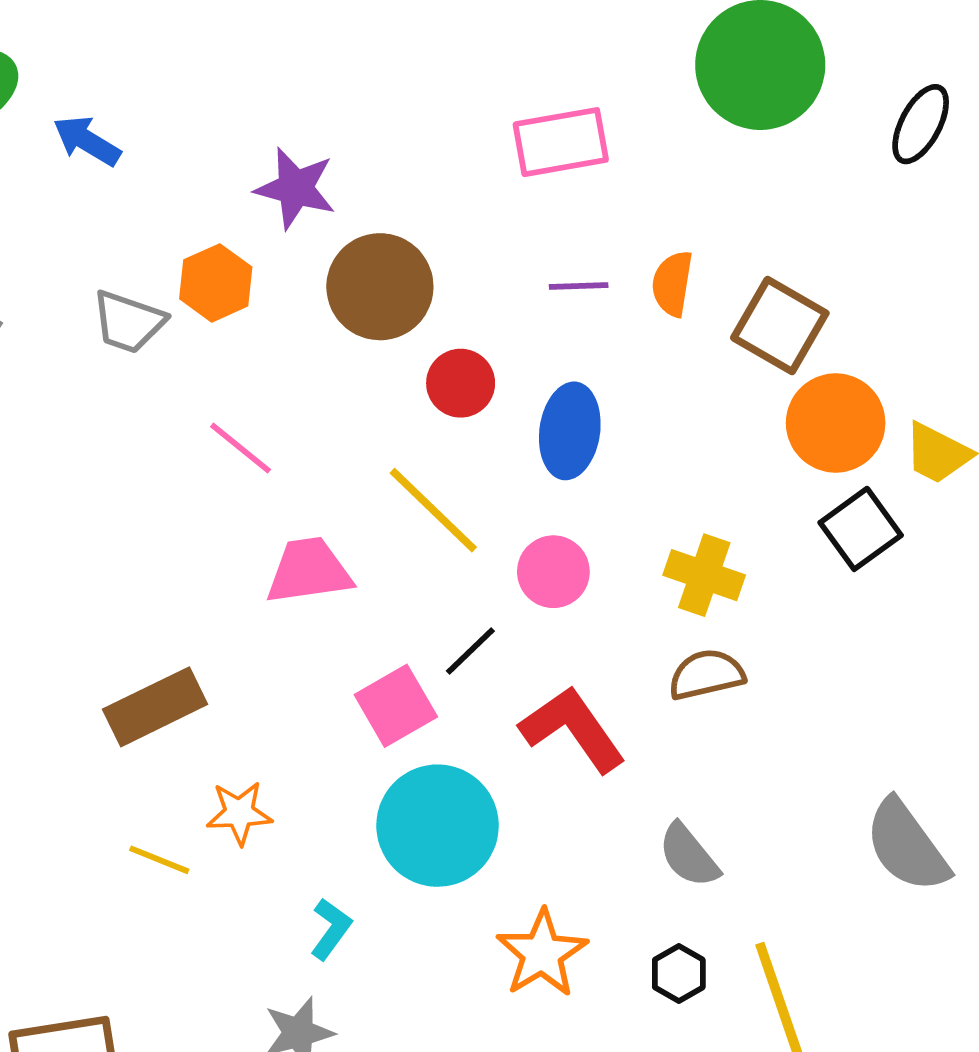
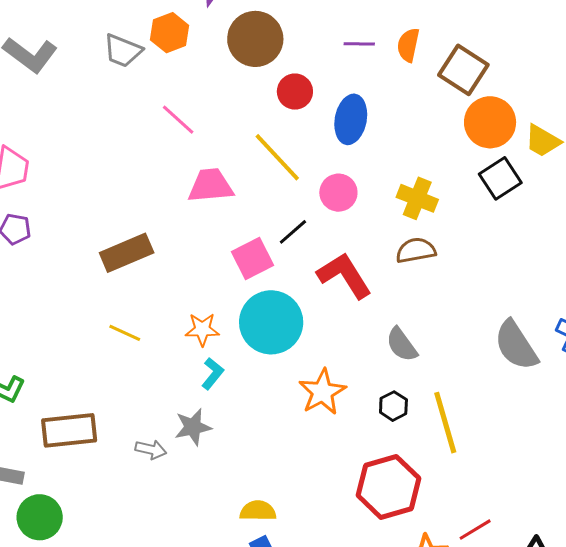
orange star: (239, 813) -> (202, 329), moved

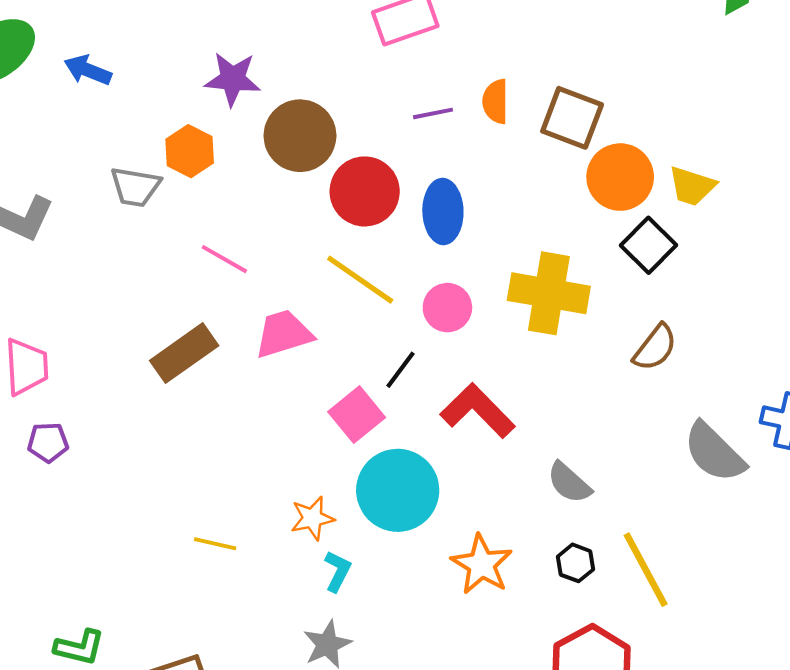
red circle: (295, 92) -> (365, 191), size x1.5
yellow cross: (417, 198) -> (549, 293), size x1.5
brown semicircle: (416, 250) -> (655, 348), moved, turned 150
brown rectangle: (127, 253) -> (184, 353), moved

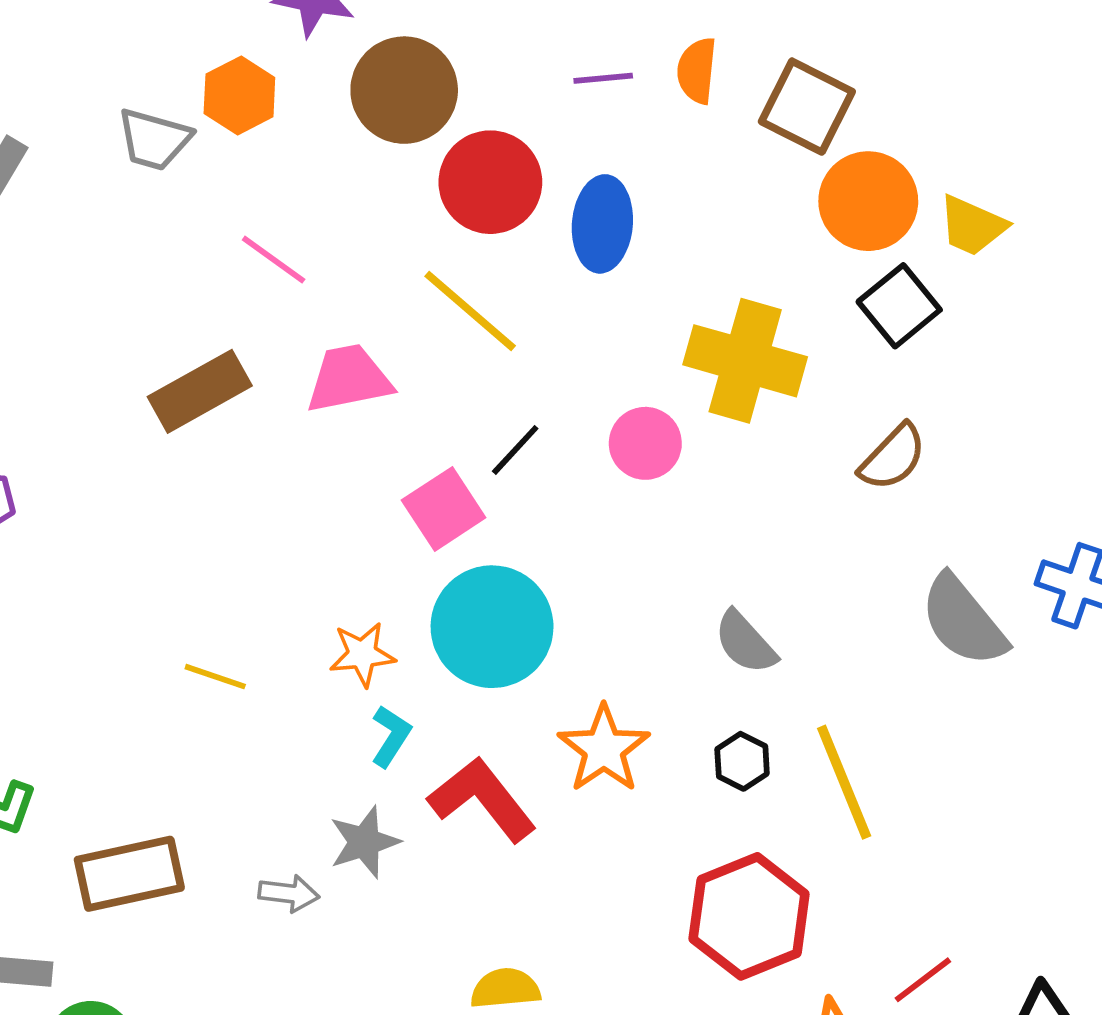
pink circle: (447, 308) -> (645, 443), moved
red L-shape: (478, 411) -> (482, 799), moved

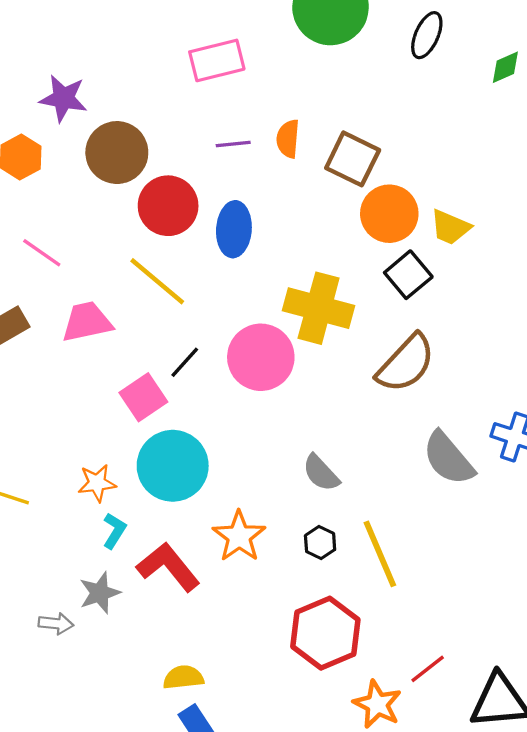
pink circle: (645, 443) -> (261, 357), size x1.6
brown semicircle: (893, 457) -> (406, 363), size x1.5

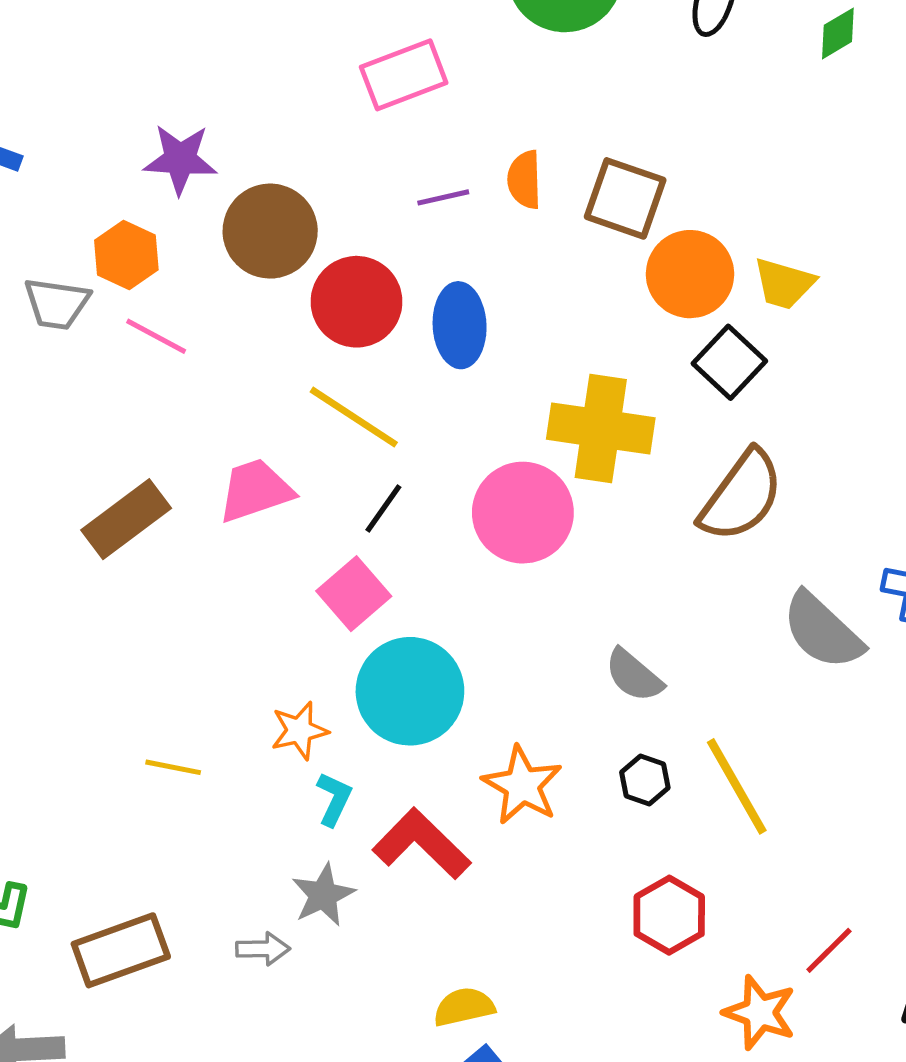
pink line: (42, 253) -> (156, 336), moved
black line: (185, 362) -> (383, 508), moved
red hexagon: (325, 633) -> (669, 915), size x0.7

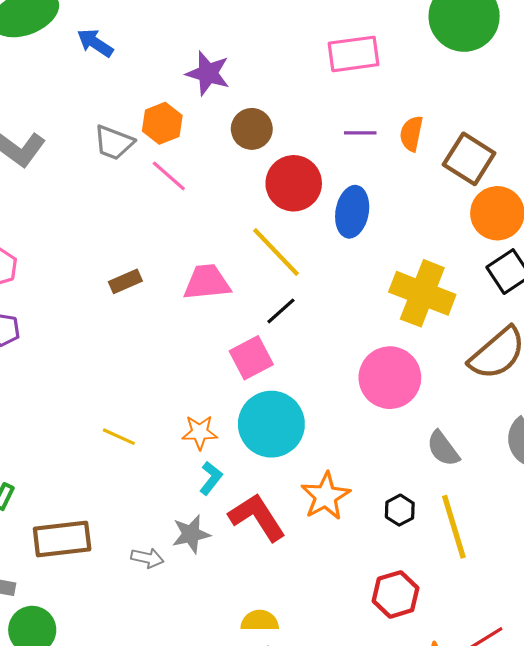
brown circle: (270, 231) -> (252, 129), size x0.7
pink circle: (523, 513) -> (390, 378), moved
brown rectangle: (126, 519) -> (125, 281), size x0.6
gray semicircle: (634, 675) -> (443, 449), moved

